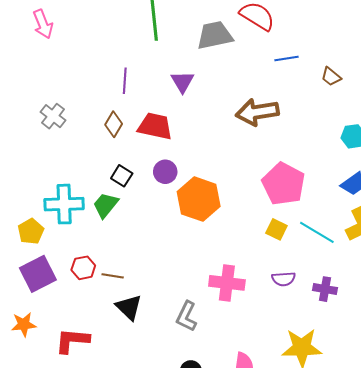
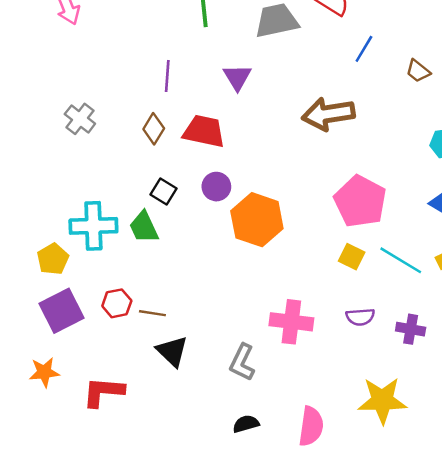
blue line: (287, 58) -> (364, 49), turned -50
green trapezoid: (106, 205) -> (144, 227), turned -64

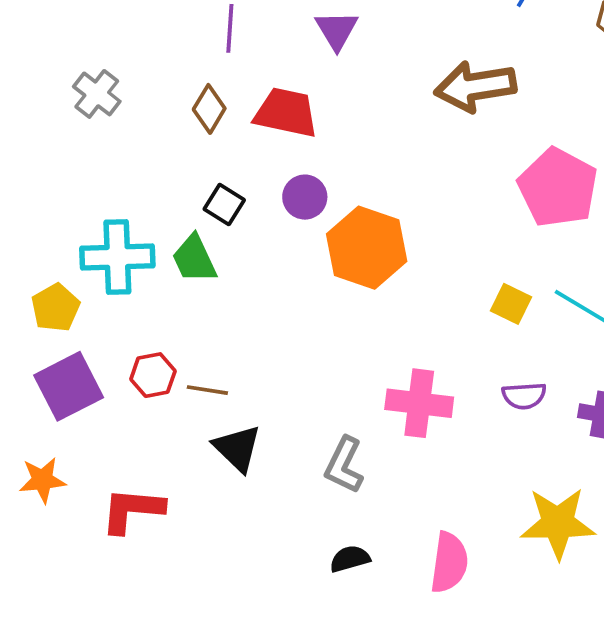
pink pentagon: (360, 201) -> (558, 188), moved

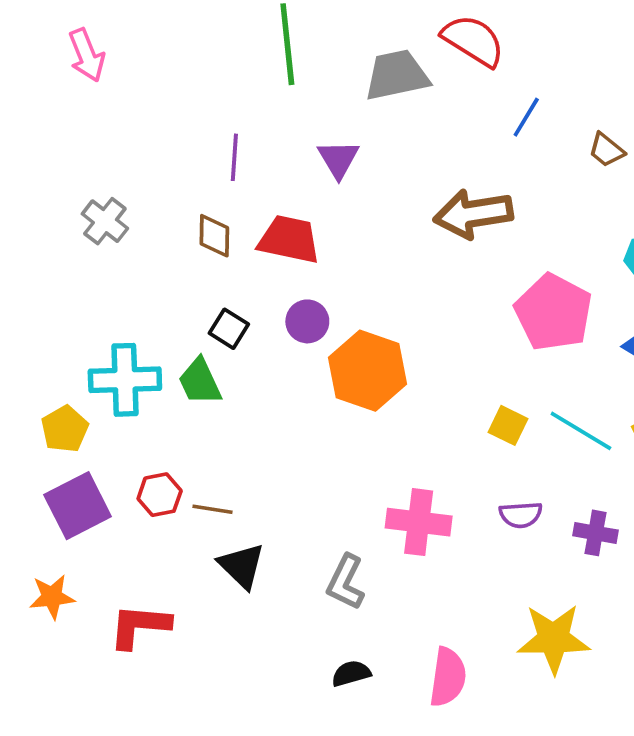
brown diamond: (209, 109) -> (214, 236), turned -30

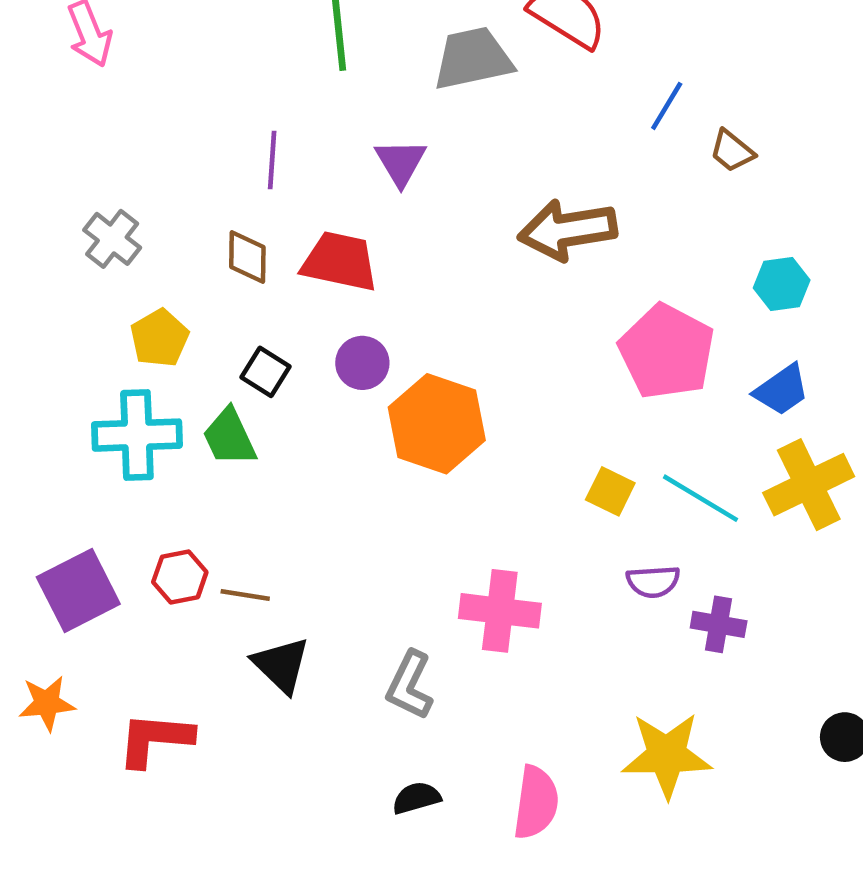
blue line: (526, 117) -> (667, 106), moved
yellow pentagon: (65, 429) -> (159, 338), moved
purple semicircle: (521, 515) -> (653, 582), moved

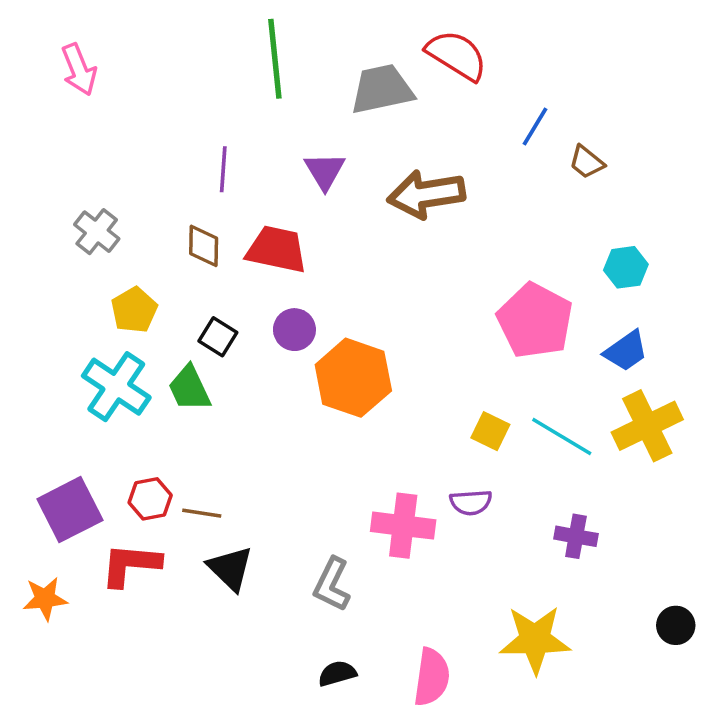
brown arrow: (567, 230) -> (426, 194), moved
cyan cross: (137, 435) -> (116, 387), turned 36
purple semicircle: (653, 582) -> (471, 502), moved
red L-shape: (155, 739) -> (131, 565), moved

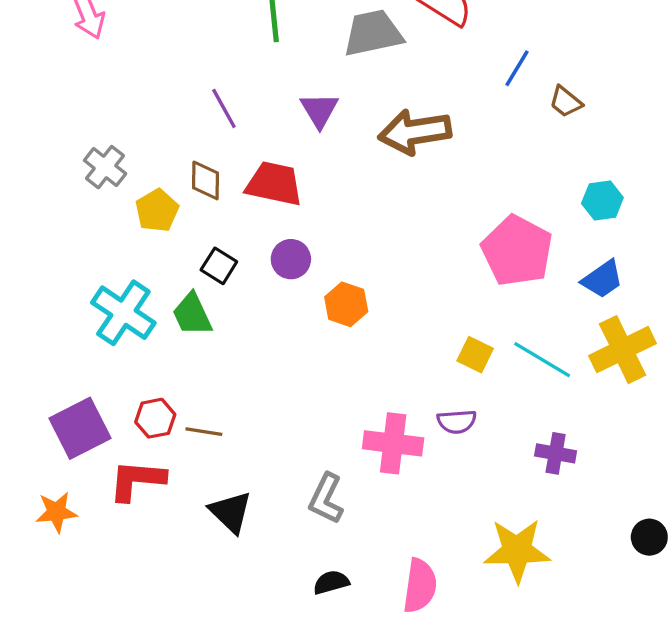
purple line: (223, 169) -> (224, 108), turned -33
yellow pentagon: (134, 310) -> (157, 211), moved
orange hexagon: (353, 378) -> (346, 304), size x0.6
black triangle: (230, 568) -> (231, 512), moved

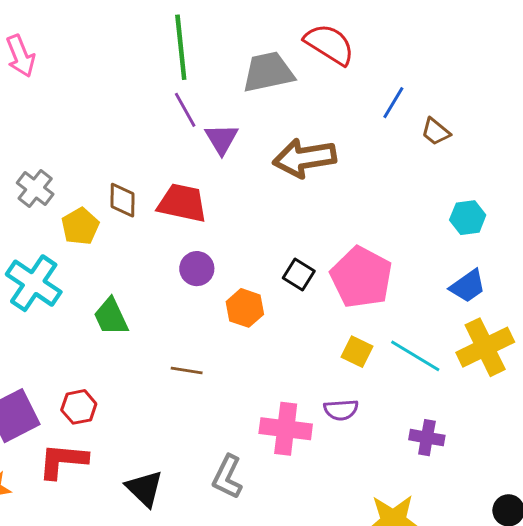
purple line: (224, 108) -> (185, 110), moved
pink pentagon: (517, 251) -> (361, 277), moved
black square: (219, 266) -> (299, 274), moved
cyan cross: (123, 313) -> (34, 283), moved
brown line: (204, 432) -> (187, 371), moved

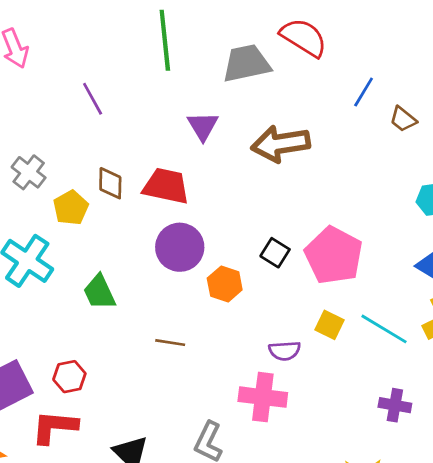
purple line: (185, 110) -> (93, 99), moved
purple circle: (197, 269) -> (180, 247), size x1.5
purple semicircle: (341, 410) -> (285, 351), moved

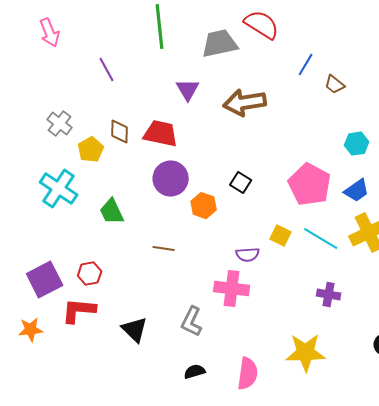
pink pentagon: (334, 255) -> (310, 185), moved

